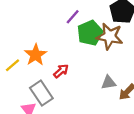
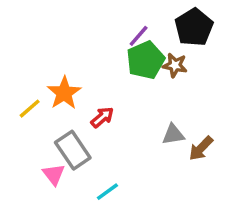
purple line: (73, 17) -> (139, 36), moved
brown star: (110, 36) -> (175, 65), size x0.6

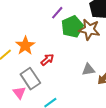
purple line: (139, 36) -> (57, 13), moved
brown star: (175, 65) -> (89, 30), size x1.5

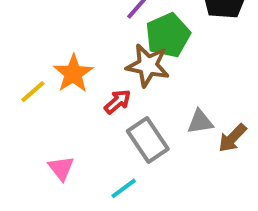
brown star: (89, 30) -> (148, 65), moved
gray rectangle: (30, 79) -> (148, 140), moved

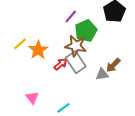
yellow line: (33, 92) -> (20, 44), moved
brown arrow: (232, 138) -> (113, 65), moved
gray rectangle: (148, 140) -> (76, 62), moved

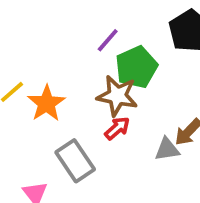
gray rectangle: (76, 62) -> (75, 161), moved
red arrow: (61, 64) -> (117, 128), moved

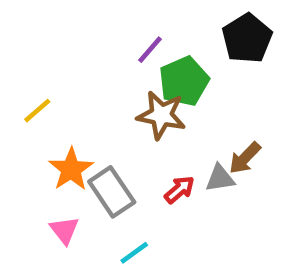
orange star: (46, 103) -> (71, 169), moved
red arrow: (117, 128) -> (179, 190), moved

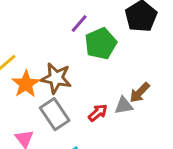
brown star: (161, 115) -> (56, 78), moved
orange star: (71, 169) -> (26, 84), moved

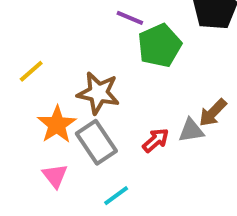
purple line: (79, 23) -> (130, 18), turned 72
orange star: (26, 84) -> (57, 125), moved

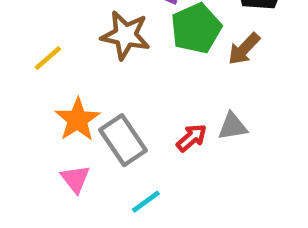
brown star: (98, 93) -> (125, 35), moved
brown arrow: (213, 113) -> (244, 49), moved

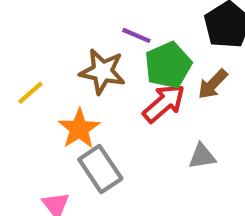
orange star: (78, 120) -> (79, 129), moved
red arrow: (192, 138) -> (164, 103), moved, size x1.5

